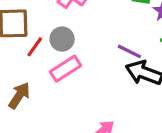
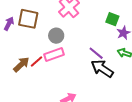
red line: (35, 47) -> (37, 61), moved

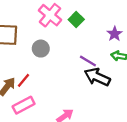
green square: (112, 19) -> (76, 19), moved, turned 32
pink rectangle: (54, 55) -> (24, 105), moved

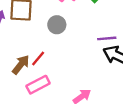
purple line: (88, 61) -> (107, 38), turned -36

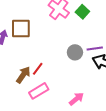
gray circle: (57, 25) -> (75, 52), moved

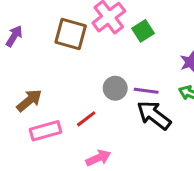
brown square: (21, 29) -> (71, 34), moved
red line: (38, 69) -> (86, 119), moved

